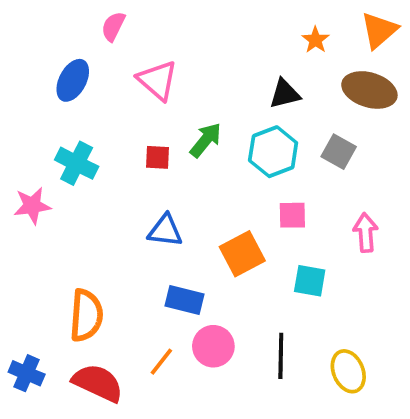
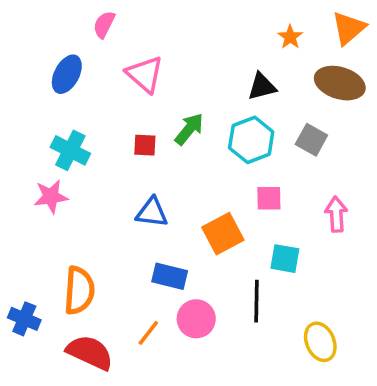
pink star: (32, 206) -> (51, 196), moved
black line: (281, 356) -> (256, 301), moved
blue cross: (27, 373) -> (24, 319), moved

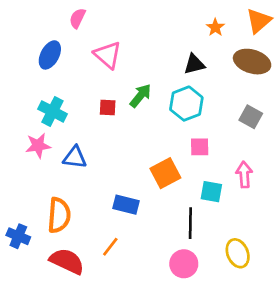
gray square: (311, 140) -> (251, 117), moved
blue triangle: (152, 212) -> (75, 157), moved
pink arrow: (336, 214) -> (244, 174), moved
pink circle: (196, 319) -> (184, 264), moved

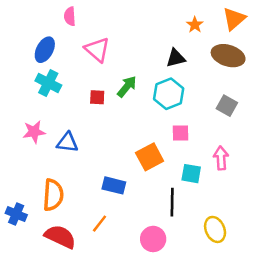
pink semicircle: (77, 18) -> (70, 16), turned -30
cyan cross: (52, 111) -> (48, 83), moved
pink circle: (184, 264) -> (153, 239), moved

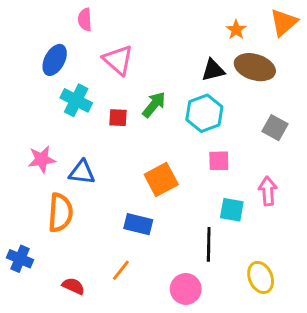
brown ellipse: (228, 56) -> (255, 67), moved
cyan cross: (48, 83) -> (76, 100), moved
orange square: (150, 157) -> (161, 180), moved
orange semicircle: (53, 195) -> (60, 213), moved
red semicircle: (60, 237) -> (73, 286), size x0.6

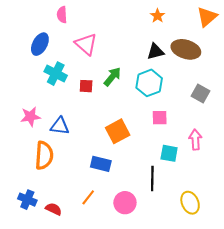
orange star: (236, 30) -> (158, 16), moved
blue cross: (20, 259) -> (27, 200), moved
pink circle: (186, 289) -> (125, 203), moved

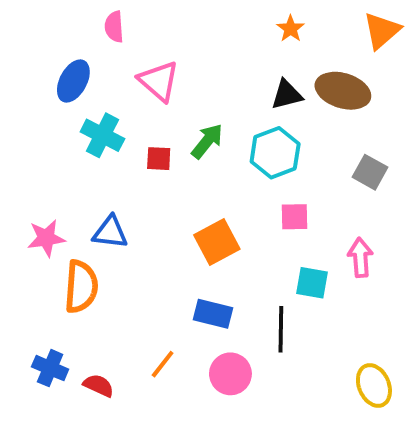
pink star: (30, 117) -> (46, 238), moved
blue rectangle: (101, 164) -> (213, 314), moved
yellow ellipse: (190, 203) -> (374, 385), moved

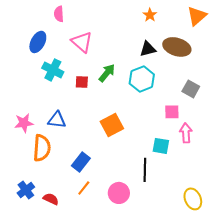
pink square: (294, 217) -> (172, 112), moved
blue rectangle: (213, 314) -> (81, 162), moved, turned -66
blue cross: (50, 368) -> (26, 190), turned 30

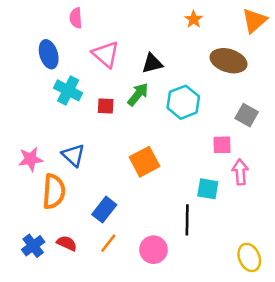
blue ellipse: (38, 42) -> (49, 54), turned -45
black triangle: (148, 49) -> (152, 63), moved
blue triangle: (57, 120) -> (73, 155), turned 36
red semicircle: (51, 199) -> (67, 243), moved

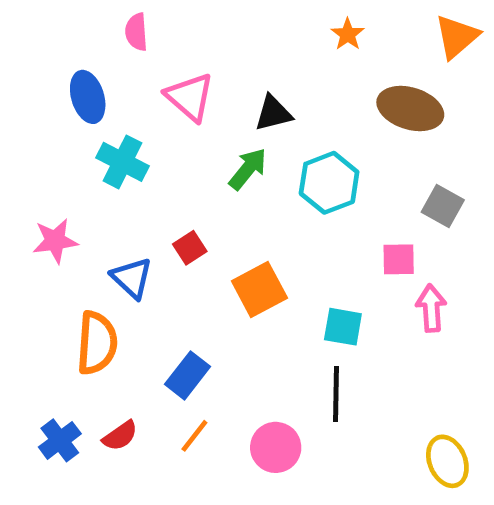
red square: (106, 106) -> (190, 248), moved, turned -36
pink star: (31, 159) -> (55, 241), moved
cyan square: (208, 189) -> (343, 327), moved
red semicircle: (67, 243) -> (120, 436), turned 120

